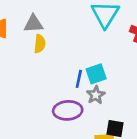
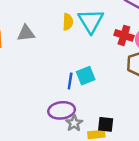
yellow semicircle: (40, 44) -> (68, 22), moved
gray star: (96, 95) -> (74, 123), moved

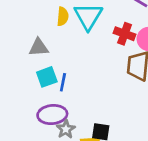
gray triangle: (26, 33) -> (39, 47), moved
cyan square: (86, 76) -> (47, 77), moved

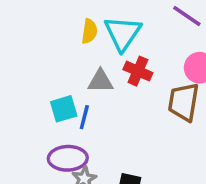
red cross: (125, 34) -> (138, 71), moved
gray triangle: (39, 47) -> (100, 81), moved

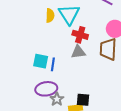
gray triangle: (100, 81) -> (78, 52), moved
cyan square: (64, 109) -> (41, 61), turned 35

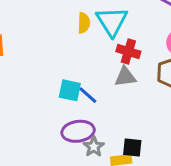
blue line: (53, 64) -> (88, 95), turned -56

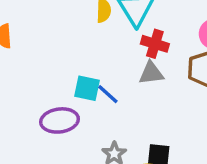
purple ellipse: (78, 131) -> (60, 120), moved

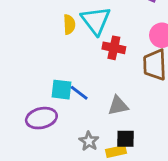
gray triangle: (151, 73) -> (118, 106), moved

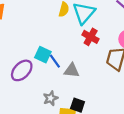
gray triangle: (118, 106) -> (72, 71), moved
purple ellipse: (41, 118) -> (22, 70), turned -50

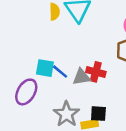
red cross: (91, 37) -> (96, 72), moved
gray star: (51, 98) -> (66, 114), size x1.5

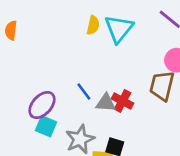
cyan square: (45, 68) -> (46, 126), moved

